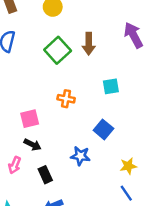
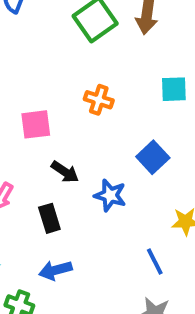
black arrow: (33, 145) -> (65, 172), moved
blue line: (126, 193) -> (155, 261), moved

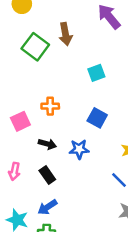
orange cross: (99, 100) -> (50, 106), moved
blue arrow: (55, 270) -> (47, 207), moved

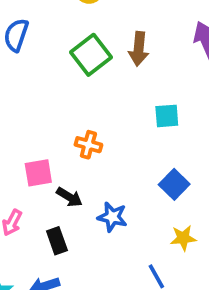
blue square: (97, 118) -> (174, 184), moved
pink square: (20, 121) -> (38, 173), moved

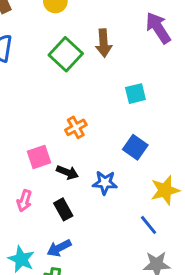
orange cross: (88, 145) -> (76, 127), turned -35
blue square: (174, 184) -> (135, 147), moved
yellow star: (183, 238) -> (165, 190), size x1.4

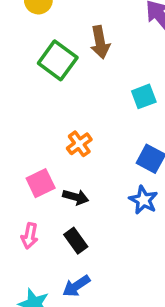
blue star: (105, 183) -> (143, 200), moved, turned 30

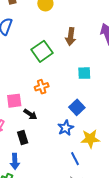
green square: (58, 60) -> (42, 51), moved
blue arrow: (76, 286) -> (15, 161), turned -77

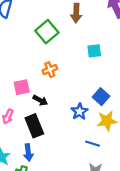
blue square: (77, 107) -> (101, 97), moved
black rectangle: (23, 137) -> (34, 126), size x1.5
blue line: (75, 159) -> (93, 144), turned -40

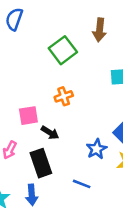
blue line: (93, 144) -> (82, 184), moved

